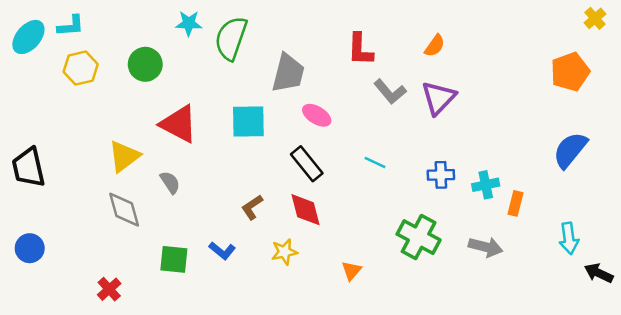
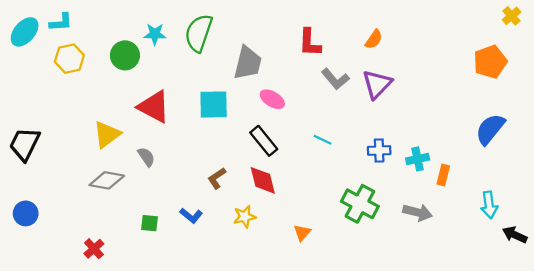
cyan star: (189, 23) -> (155, 34), moved
black trapezoid: (28, 167) -> (25, 144), turned 39
gray diamond: (124, 210) -> (107, 180), turned -64
green square: (174, 259) -> (150, 223), size x0.7

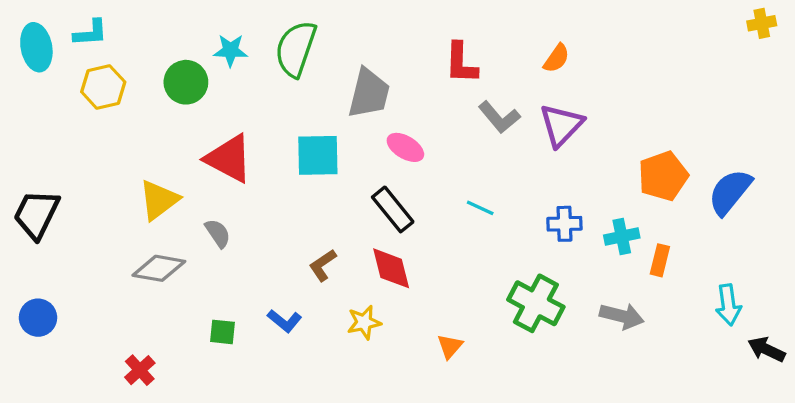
yellow cross: (512, 16) -> (762, 23), turned 30
cyan ellipse: (25, 32) -> (36, 47), turned -52
orange pentagon: (490, 62) -> (663, 176), moved

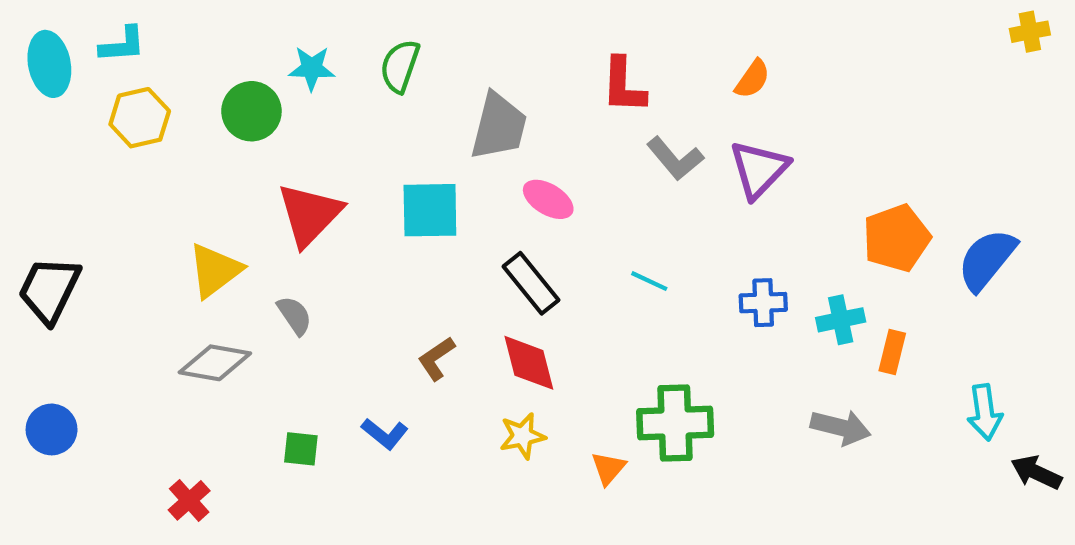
green semicircle: (296, 49) -> (400, 66), size x0.7
red triangle: (229, 159) -> (310, 214), turned 46
green cross: (536, 303) -> (675, 423), moved, turned -30
yellow star: (364, 322) -> (522, 436), moved

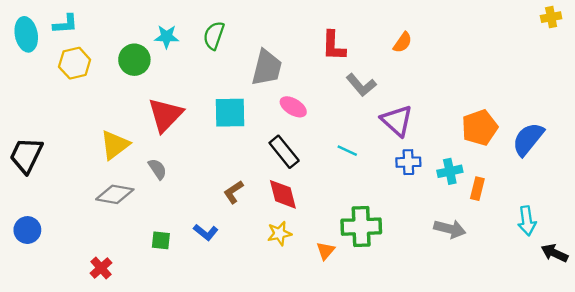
purple triangle: (759, 169) -> (397, 121), moved, turned -32

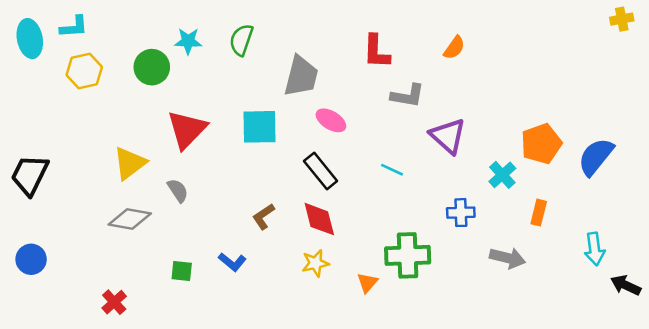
gray L-shape: (361, 85) -> (408, 96), turned -40
blue cross: (408, 162) -> (461, 213), moved
cyan cross: (450, 171) -> (502, 175), moved, turned -30

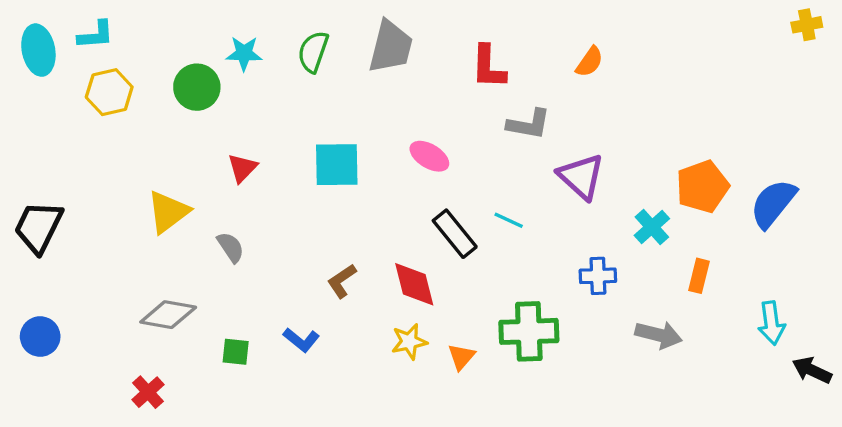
gray trapezoid: (301, 76) -> (391, 47), moved
red triangle: (187, 129) -> (242, 168), size x0.6
black rectangle: (321, 171) -> (455, 234), moved
gray diamond: (130, 219) -> (168, 315), moved
orange triangle: (367, 283) -> (461, 357), moved

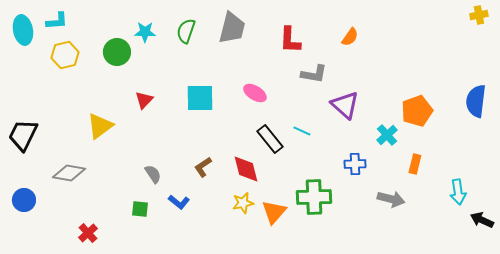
blue semicircle: (773, 203) -> (476, 101), moved, turned -32
gray semicircle: (231, 247) -> (153, 174), moved
gray diamond: (168, 315) -> (69, 173), moved
orange triangle: (461, 357) -> (274, 212), size x1.5

